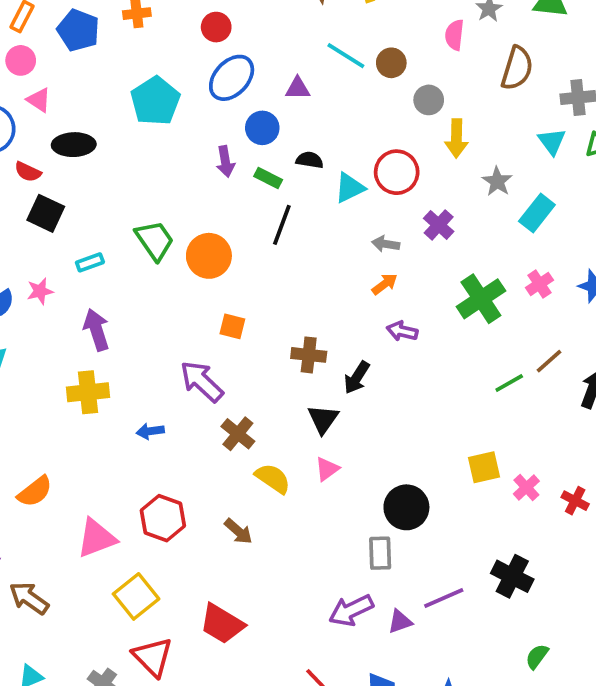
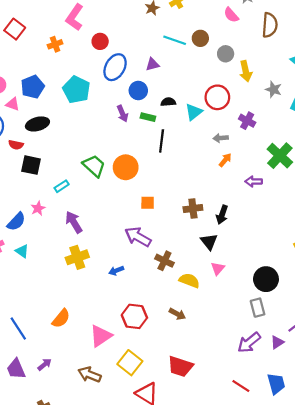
blue pentagon: (78, 30) -> (33, 87), moved, turned -30
pink semicircle: (454, 35) -> (231, 15), turned -35
purple arrow: (402, 331) -> (254, 181), moved
brown arrow: (29, 598) -> (90, 375), moved

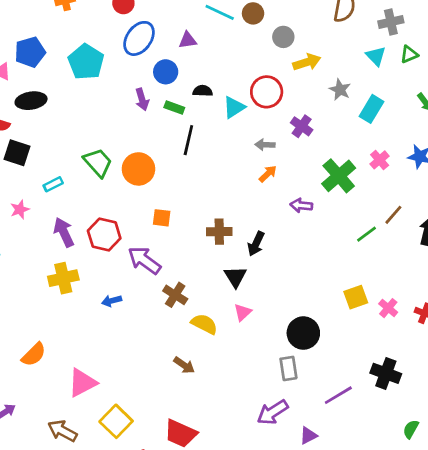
yellow arrow: (246, 71) -> (307, 62), turned -102
red hexagon: (134, 316) -> (104, 234), moved
purple triangle: (277, 342) -> (308, 435), moved

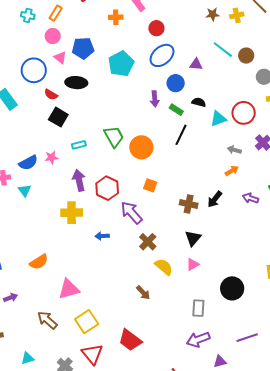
black arrow: (256, 244) -> (215, 199), moved
gray rectangle: (288, 368) -> (198, 308), moved

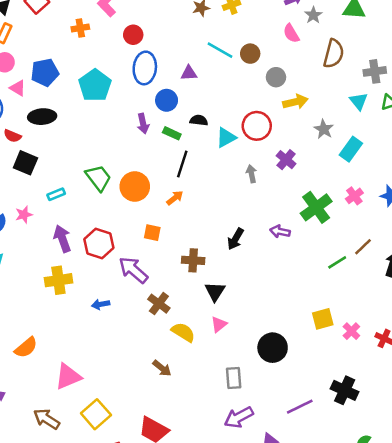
blue ellipse: (162, 55) -> (145, 68), turned -35
gray arrow: (234, 150) -> (251, 174), turned 72
orange arrow: (232, 171) -> (175, 198), moved
brown cross: (189, 204) -> (193, 260), moved

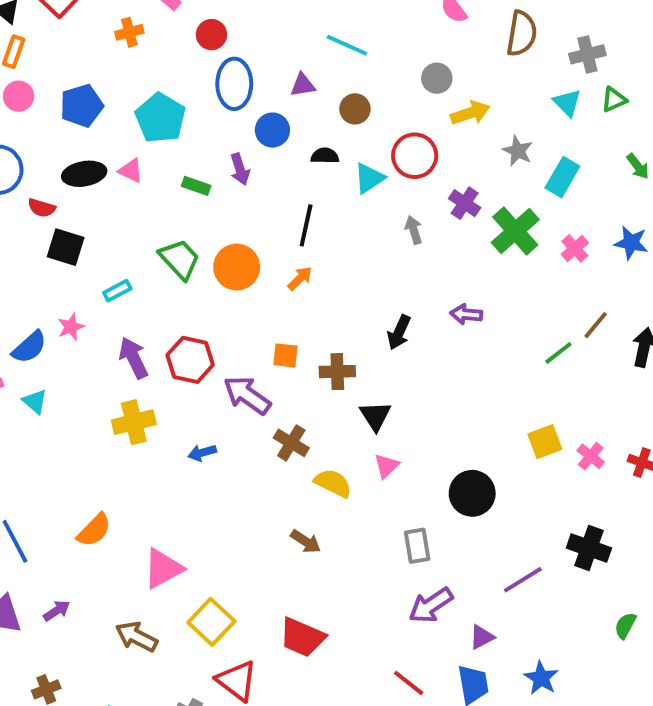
brown circle: (250, 54) -> (355, 109), moved
pink triangle: (18, 88) -> (131, 171), moved
green rectangle: (172, 133) -> (196, 186), moved
green cross: (316, 207) -> (515, 231), moved
orange square: (152, 233) -> (285, 355), moved

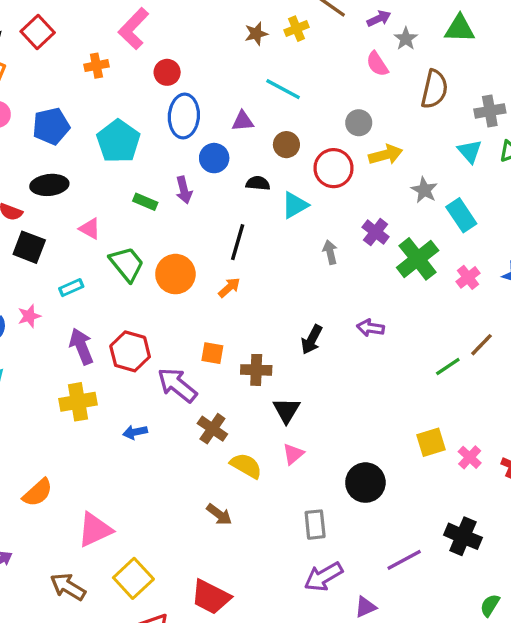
red circle: (415, 156) -> (334, 168), moved
pink triangle: (131, 171) -> (90, 229), moved
cyan rectangle: (562, 177) -> (461, 215), turned -68

